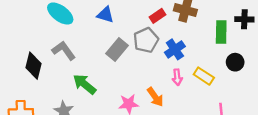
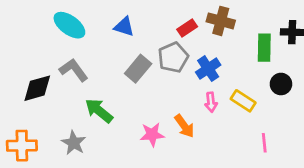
black diamond: (34, 66) -> (37, 88), turned 60

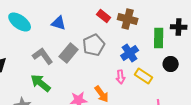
red rectangle: (187, 28) -> (104, 16), moved, turned 72
blue cross: (208, 69) -> (130, 53), moved
gray L-shape: (74, 70) -> (43, 56), moved

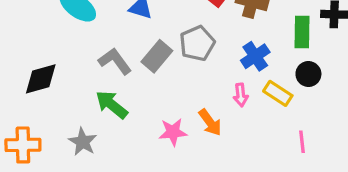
black circle: (171, 64) -> (308, 74), moved

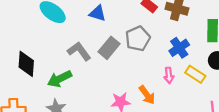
black diamond: (41, 79) -> (26, 64), turned -70
green arrow: (112, 105) -> (60, 79), moved, turned -65

